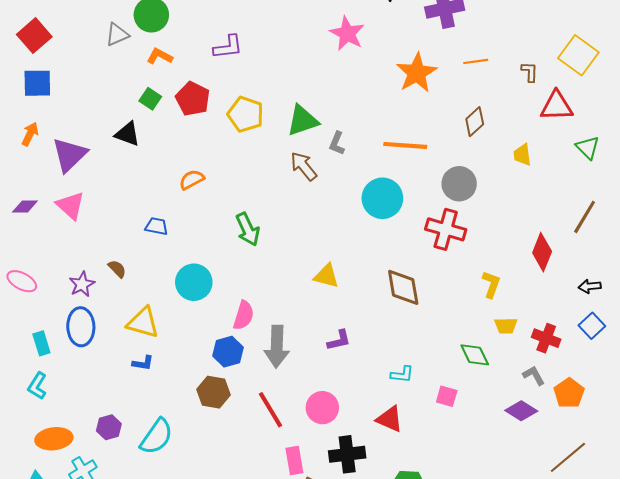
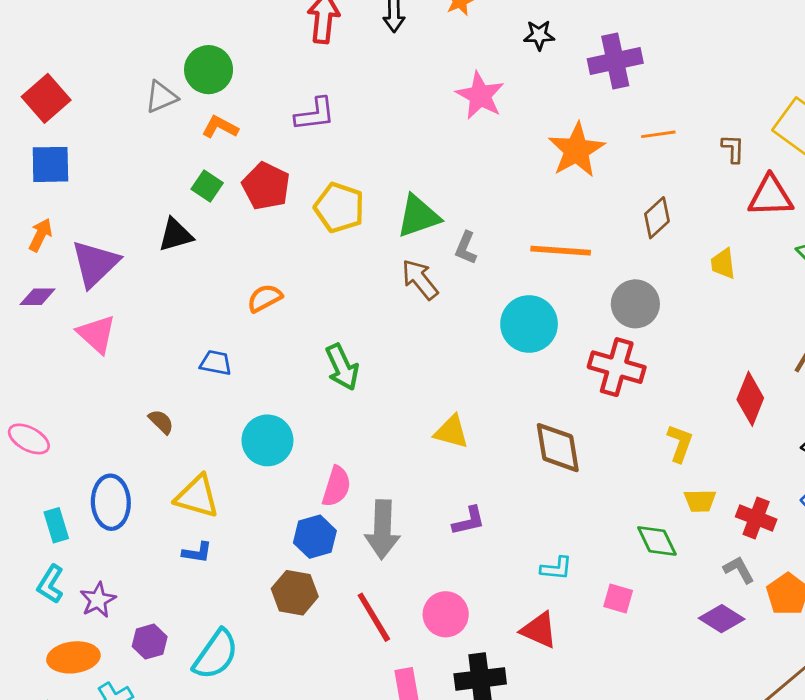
black triangle: (127, 134) -> (175, 235), turned -36
purple diamond: (25, 207) -> (38, 297), moved
purple star: (82, 284) -> (98, 600), moved

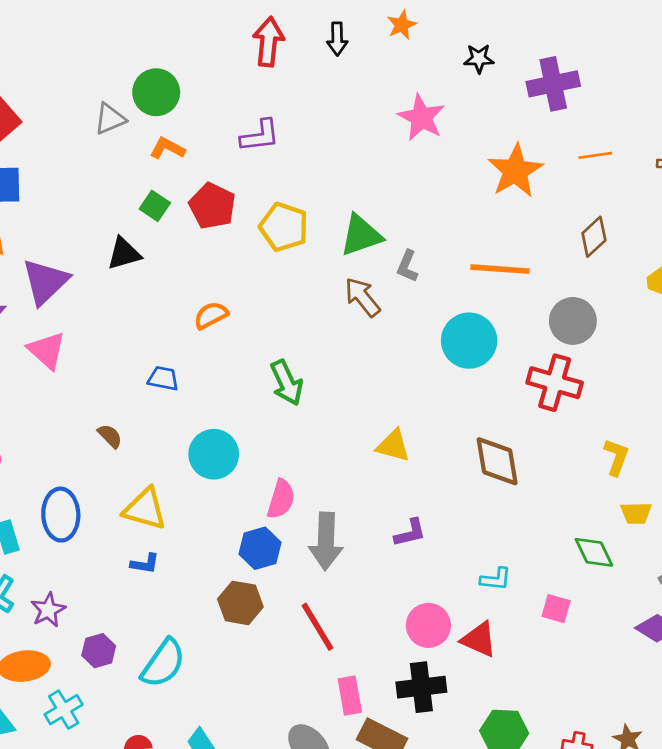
pink circle: (446, 614) -> (428, 625), moved

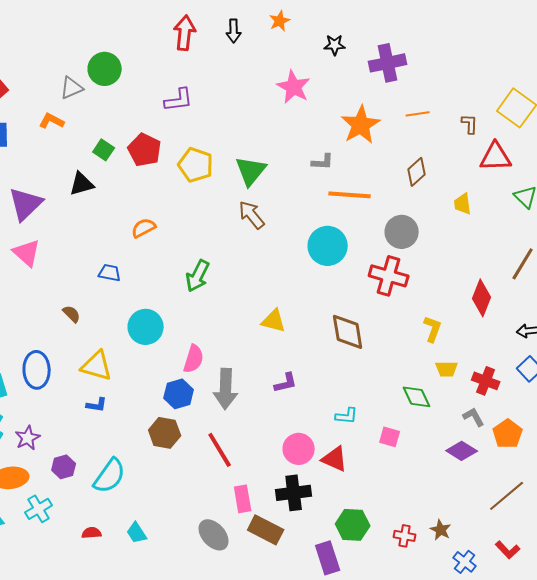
orange L-shape: (167, 148) -> (52, 121), moved
green triangle: (361, 235) -> (251, 171), turned -32
gray L-shape: (407, 266) -> (323, 162), moved, turned -110
green arrow: (287, 383) -> (198, 276), turned 52

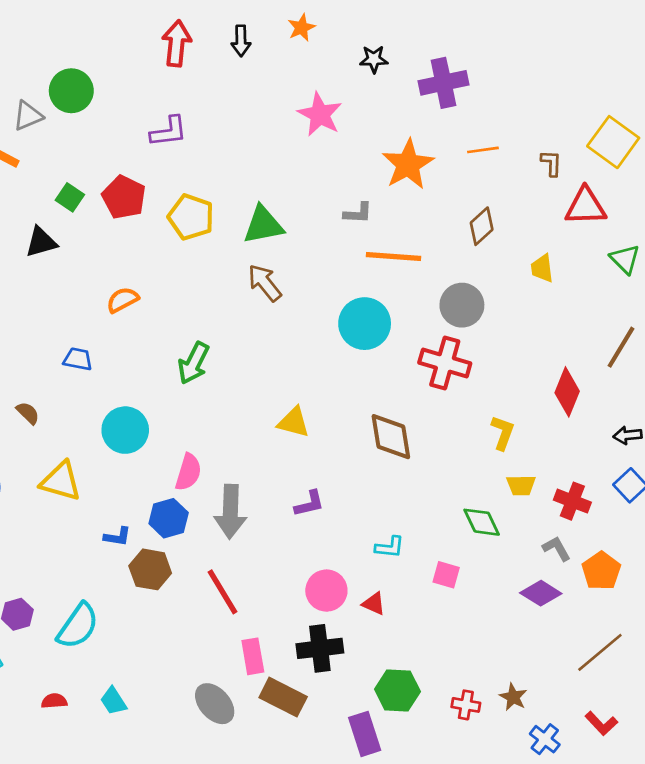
green triangle: (251, 171) -> (263, 225), turned 40
blue L-shape: (97, 405) -> (117, 537), moved
red triangle: (335, 459) -> (374, 604), size x0.7

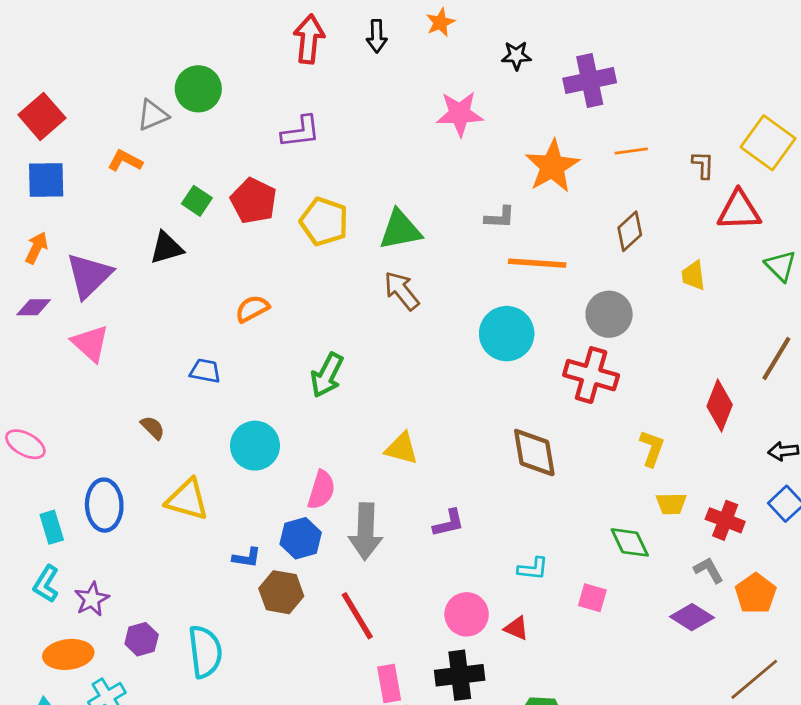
pink star: (320, 114) -> (460, 114), turned -30
yellow triangle: (294, 422) -> (402, 448), moved
cyan semicircle: (78, 626) -> (205, 652), turned -42

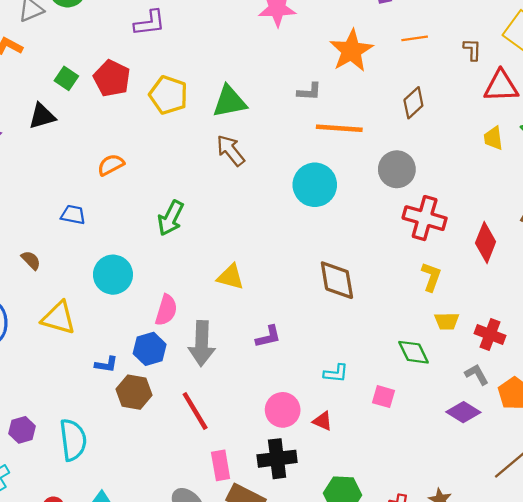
yellow trapezoid: (693, 276) -> (493, 138), moved
red cross: (591, 375) -> (425, 218), moved

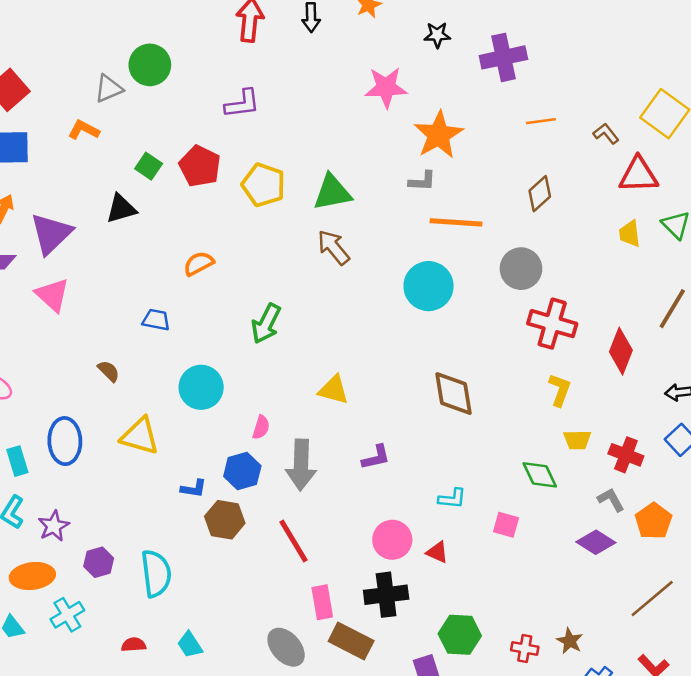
brown L-shape: (472, 50) -> (606, 134), turned -40
orange star: (351, 51) -> (439, 135), moved
pink semicircle: (166, 310) -> (261, 427), size x0.7

